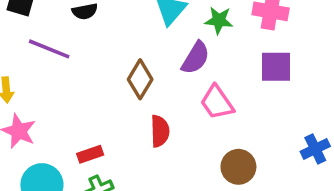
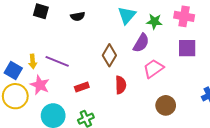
purple line: (49, 49) -> (57, 61), moved
pink trapezoid: (217, 102) -> (153, 69), turned 90
red rectangle: (90, 154) -> (82, 87), moved

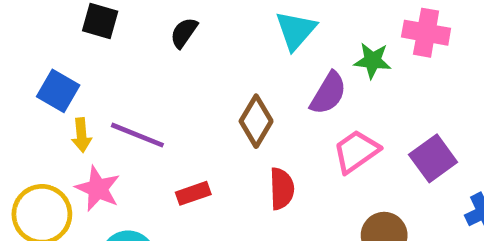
black semicircle: (78, 16) -> (184, 33), turned 136
green star: (154, 21) -> (372, 61), moved
purple square: (187, 48) -> (433, 158), moved, turned -36
blue square: (13, 71) -> (58, 91), moved

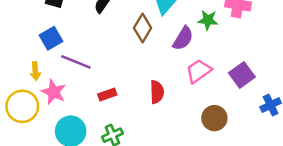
blue square: (58, 91) -> (51, 38), moved, turned 30
brown diamond: (256, 121) -> (143, 28), moved
yellow arrow: (81, 135) -> (35, 71), moved

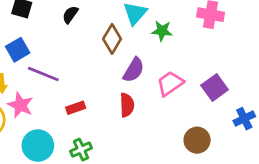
green star: (208, 20) -> (162, 31), moved
purple semicircle: (183, 38) -> (134, 70), moved
brown circle: (214, 118) -> (197, 140), moved

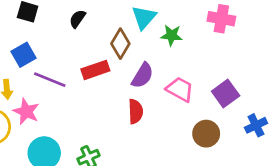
pink trapezoid: (170, 83) -> (180, 89), turned 64
red rectangle: (76, 108) -> (95, 70), moved, size x1.4
brown circle: (197, 140) -> (206, 134), moved

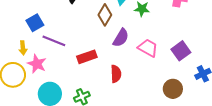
red rectangle: (95, 70) -> (87, 57), moved
red semicircle: (136, 111) -> (116, 74), moved
brown circle: (206, 134) -> (173, 89), moved

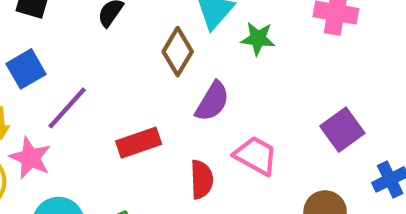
purple line: (54, 41) -> (67, 108), turned -70
pink trapezoid: (148, 48) -> (256, 156), moved

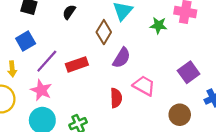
green star: (258, 39) -> (158, 25), moved
red rectangle: (139, 143) -> (77, 64), moved
pink star: (30, 158) -> (41, 90), moved

